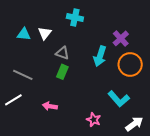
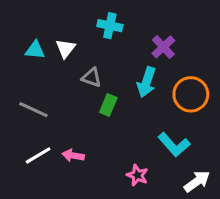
purple cross: (121, 38) -> (163, 47), moved
green rectangle: (62, 72) -> (108, 105), moved
white line: (13, 100) -> (38, 155), moved

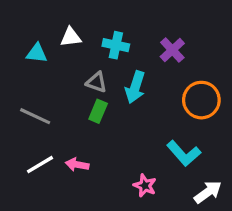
cyan cross: (110, 26) -> (116, 45), moved
white triangle: (66, 49) -> (71, 37), moved, turned 45
cyan arrow: (147, 82) -> (135, 87), moved
green rectangle: (108, 105) -> (98, 111), moved

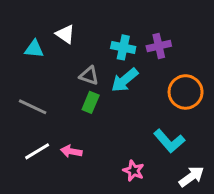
white triangle: (71, 37) -> (65, 34), turned 42
cyan cross: (116, 45) -> (123, 47), moved
purple cross: (172, 50) -> (159, 46), turned 30
cyan arrow: (135, 87) -> (125, 80), turned 32

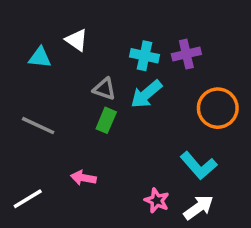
white line: (37, 151) -> (28, 199), moved
white arrow: (191, 177) -> (199, 207), moved

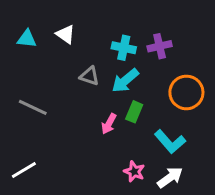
cyan triangle: (40, 58) -> (27, 39), moved
green rectangle: (106, 120) -> (134, 112), moved
pink arrow: (83, 178) -> (109, 124), moved, turned -72

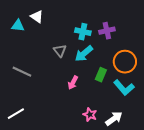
white triangle: (66, 34) -> (37, 17), moved
gray triangle: (89, 76) -> (60, 51), turned 32
green rectangle: (134, 112) -> (101, 75), moved
cyan L-shape: (170, 142) -> (124, 88), moved

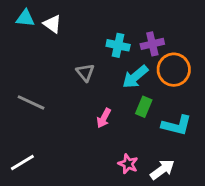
cyan triangle: (18, 26) -> (25, 18), moved
cyan arrow: (84, 54) -> (135, 77), moved
orange circle: (125, 62) -> (174, 70), moved
cyan L-shape: (124, 88) -> (177, 125), turned -35

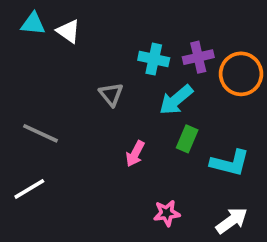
orange circle: (174, 70) -> (241, 74), moved
white line: (22, 162) -> (29, 189), moved
pink star: (128, 164) -> (167, 213), turned -30
white arrow: (162, 170) -> (232, 221), moved

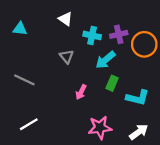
cyan triangle: (33, 24) -> (20, 29), moved
white triangle: (68, 31) -> (65, 19), moved
white line: (29, 189) -> (29, 124), moved
pink star: (167, 213) -> (100, 128), size x1.5

